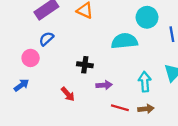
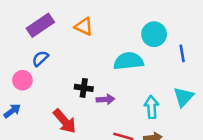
purple arrow: (104, 85) -> (105, 99), moved
red arrow: (68, 94) -> (65, 121), size x1.5

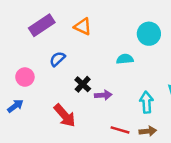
blue semicircle: (40, 58) -> (57, 59), moved
cyan semicircle: (129, 61) -> (125, 59), size x0.6
black cross: (84, 88) -> (83, 84), turned 35

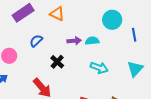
purple arrow: (103, 95) -> (74, 41), moved
cyan arrow: (147, 102) -> (99, 68), moved, turned 114

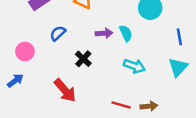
blue line: (134, 35) -> (179, 37), moved
cyan semicircle: (92, 41) -> (126, 33), turned 72

